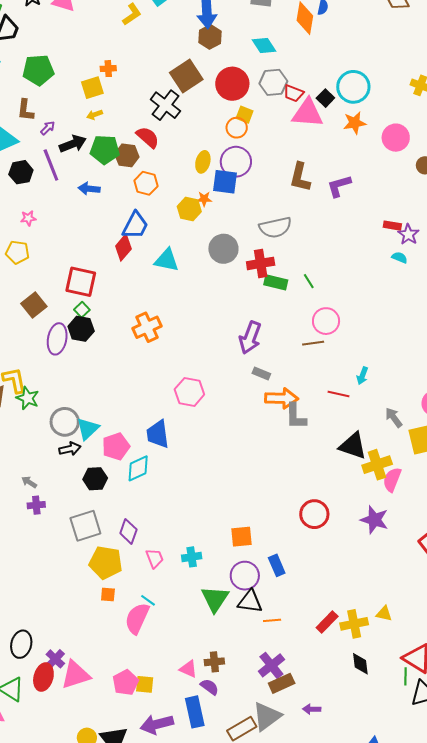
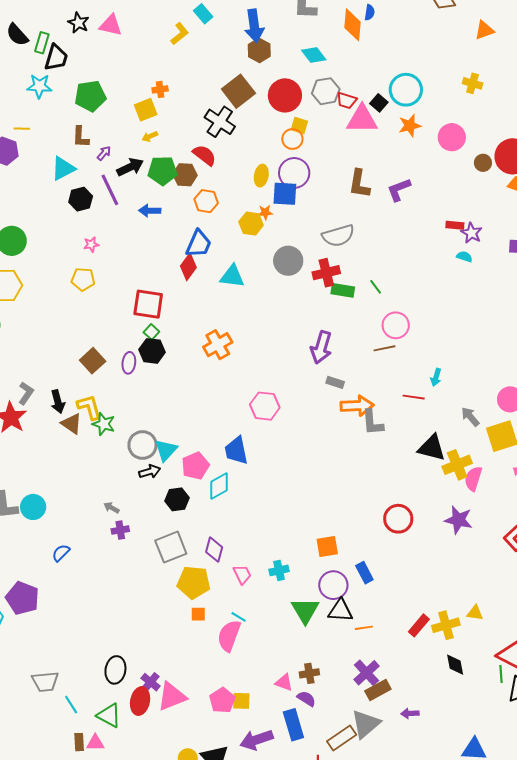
brown square: (34, 305) -> (93, 361), moved
purple ellipse: (57, 339) -> (129, 363), size x0.7

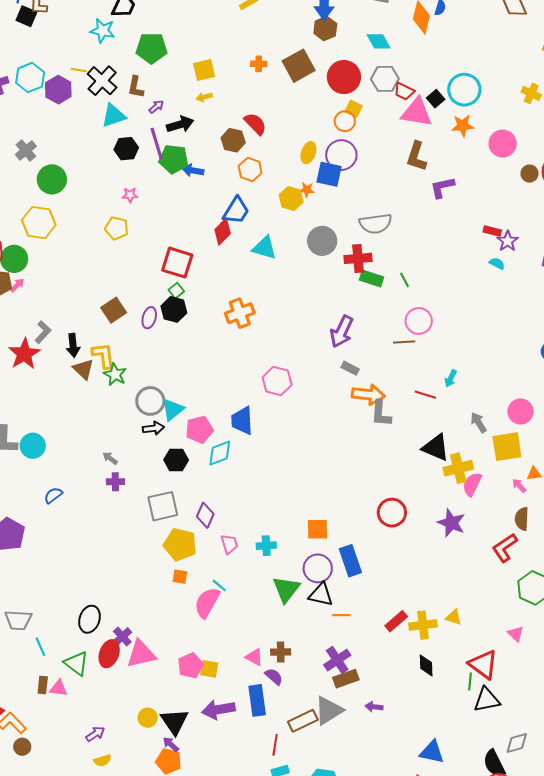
orange cross: (160, 89) -> (259, 64), moved
black cross: (220, 122) -> (102, 81), moved
green pentagon: (163, 171) -> (174, 159), moved
brown L-shape: (359, 184) -> (416, 156), moved
blue rectangle: (364, 573) -> (350, 561), size x1.4

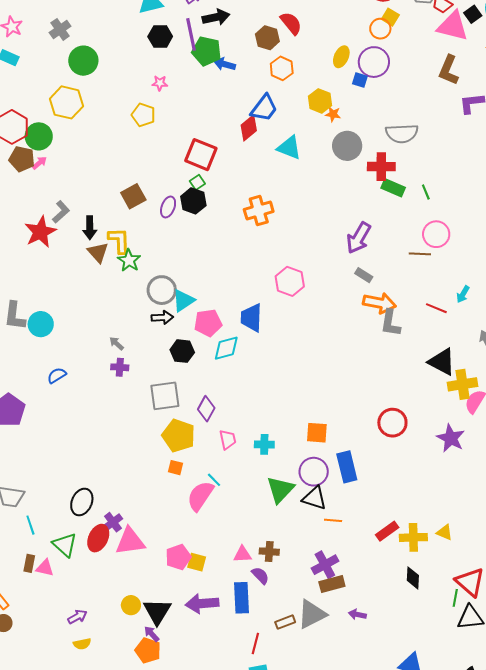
blue square: (329, 174) -> (360, 80), size x0.6
orange star: (307, 190) -> (333, 114), moved
pink triangle: (254, 657) -> (242, 554), turned -36
brown rectangle: (303, 721) -> (285, 622), size x0.7

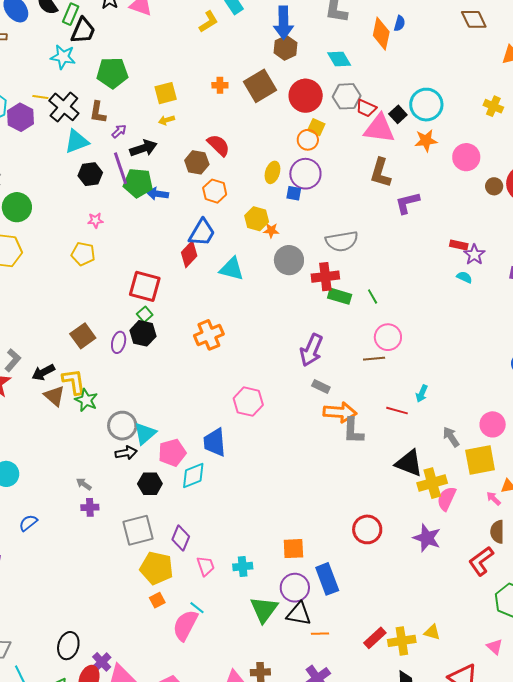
black arrow: (90, 228) -> (43, 372), turned 70
orange square: (176, 468) -> (157, 600), turned -35

